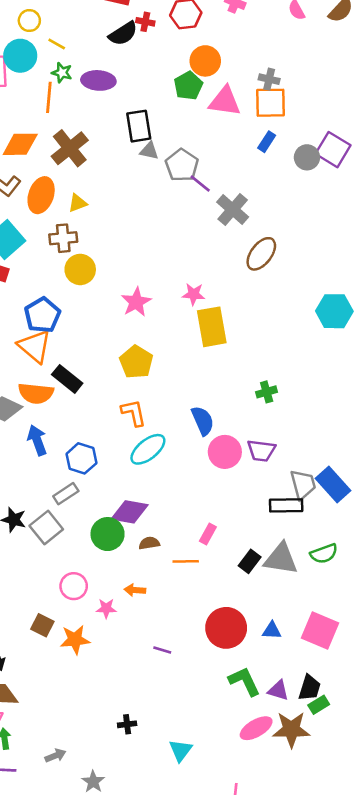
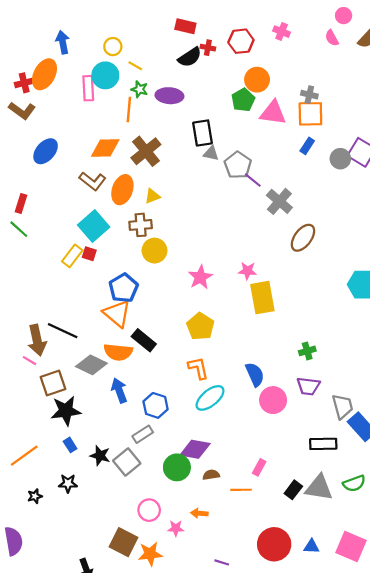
purple trapezoid: (261, 451) -> (308, 386), moved
gray trapezoid: (303, 484) -> (342, 406), moved
brown square: (42, 625) -> (123, 542), size x1.5

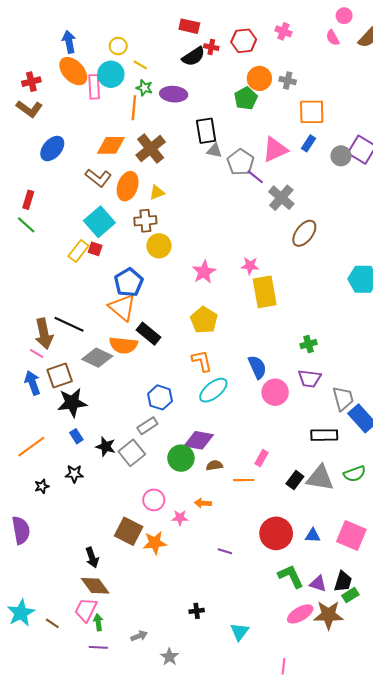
orange ellipse: (44, 74) -> (73, 71), moved, turned -72
gray cross: (309, 95) -> (288, 81), moved
pink triangle: (273, 113) -> (275, 150), moved, turned -32
blue arrow: (119, 390) -> (32, 383), moved

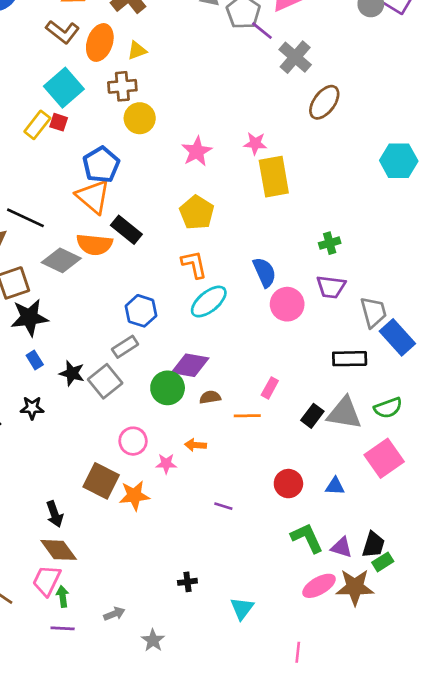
red circle: (276, 533) -> (288, 484), size x0.7
pink square: (351, 535) -> (384, 458), moved, turned 32

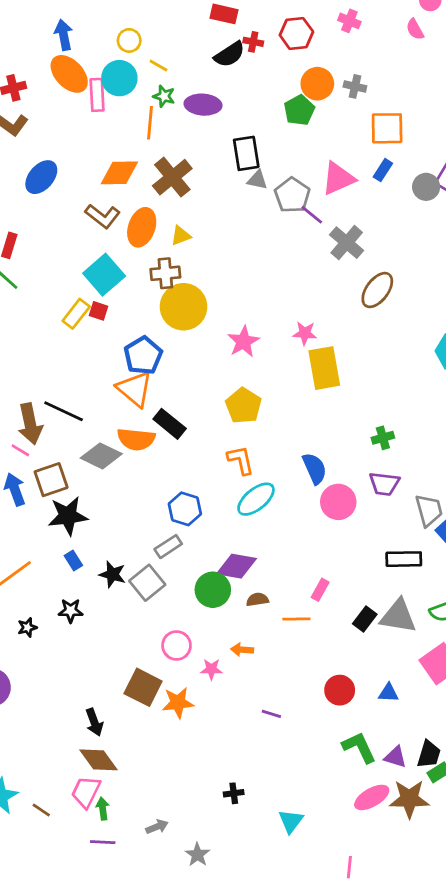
yellow circle: (140, 118) -> (184, 307), size x1.4

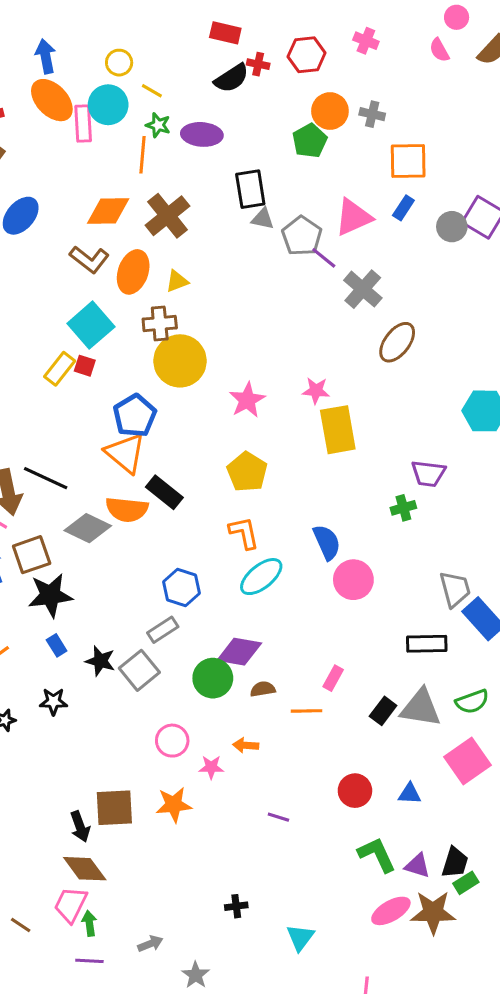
purple trapezoid: (384, 484) -> (428, 473), moved
brown square: (143, 687) -> (114, 808), moved, turned -30

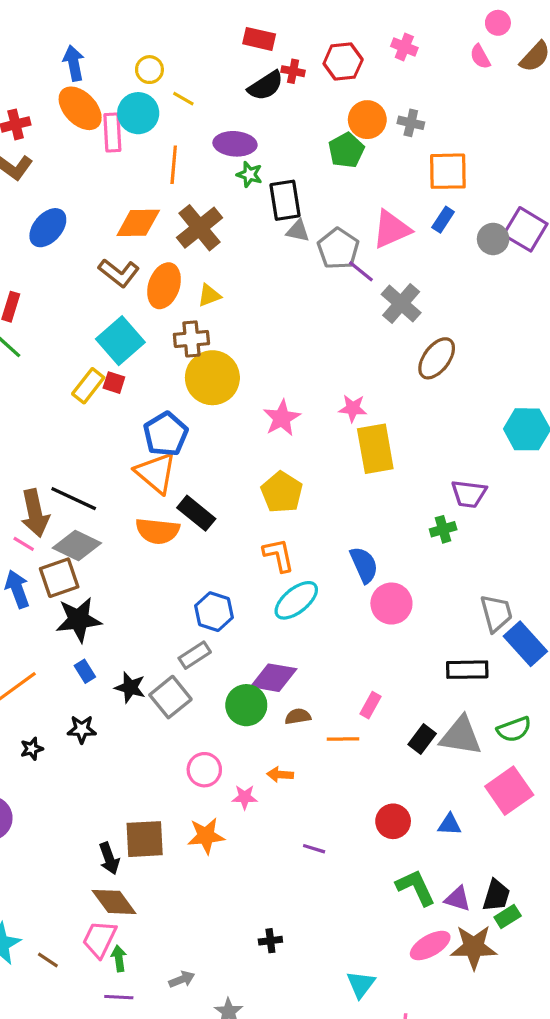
green star: (158, 125) -> (249, 174), moved
gray diamond: (88, 528) -> (77, 545), moved
cyan triangle: (300, 937) -> (361, 984), moved

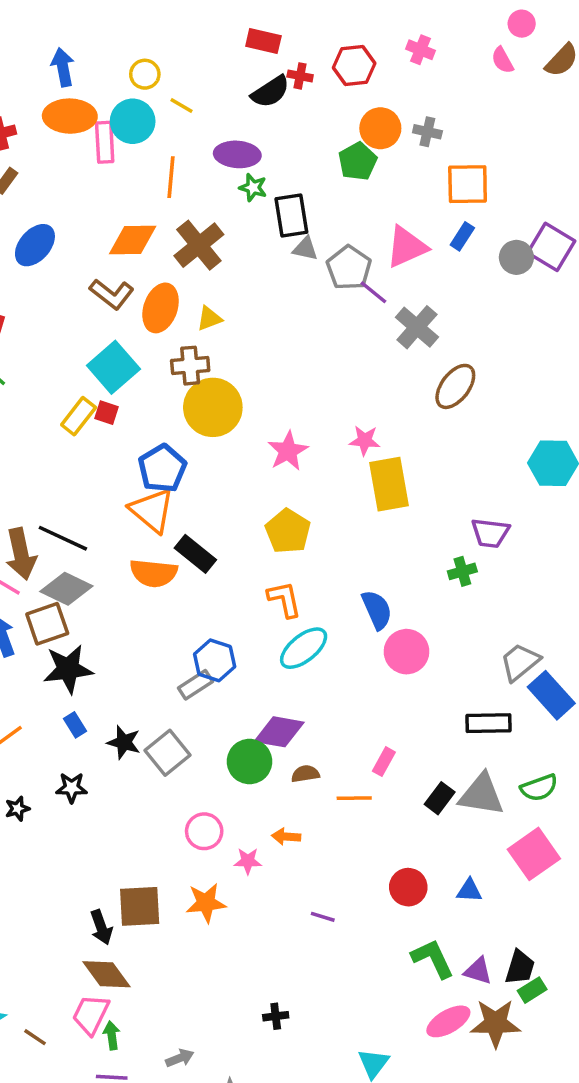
orange ellipse: (80, 108) -> (70, 116), turned -45
gray trapezoid: (496, 613) -> (520, 662), turned -114
gray rectangle: (195, 655) -> (195, 685), moved

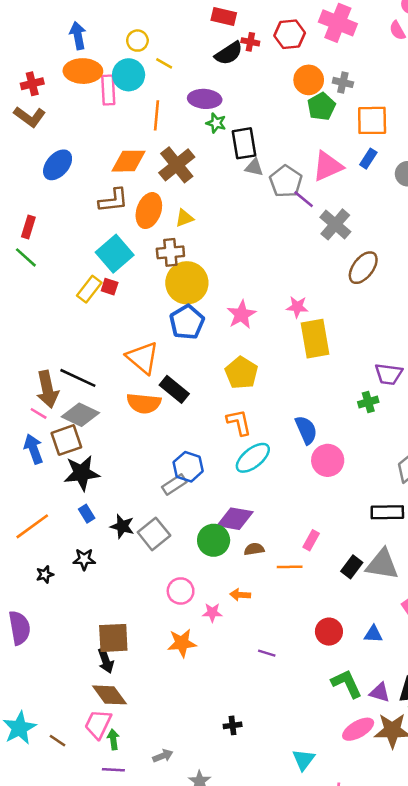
pink cross: (420, 50) -> (338, 23), size x1.8
green pentagon: (358, 161) -> (321, 107), moved
brown L-shape: (112, 294) -> (113, 200), turned -44
blue pentagon: (162, 468) -> (187, 322), moved
brown square: (140, 906) -> (113, 638), moved

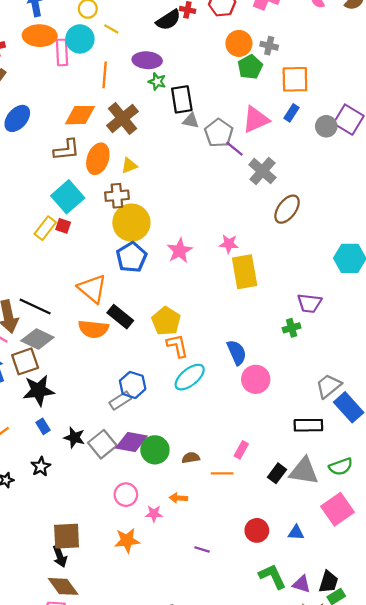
yellow pentagon: (241, 373) -> (166, 321), moved
purple diamond: (235, 519) -> (131, 442), moved
black star: (84, 559) -> (41, 467), turned -30

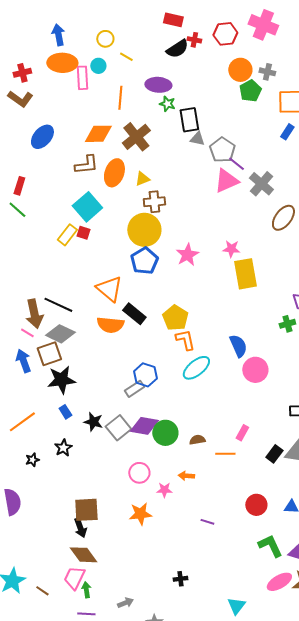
cyan circle: (80, 39) -> (98, 66), size x0.6
pink triangle: (256, 120) -> (226, 181), moved
brown cross: (117, 196) -> (154, 202), moved

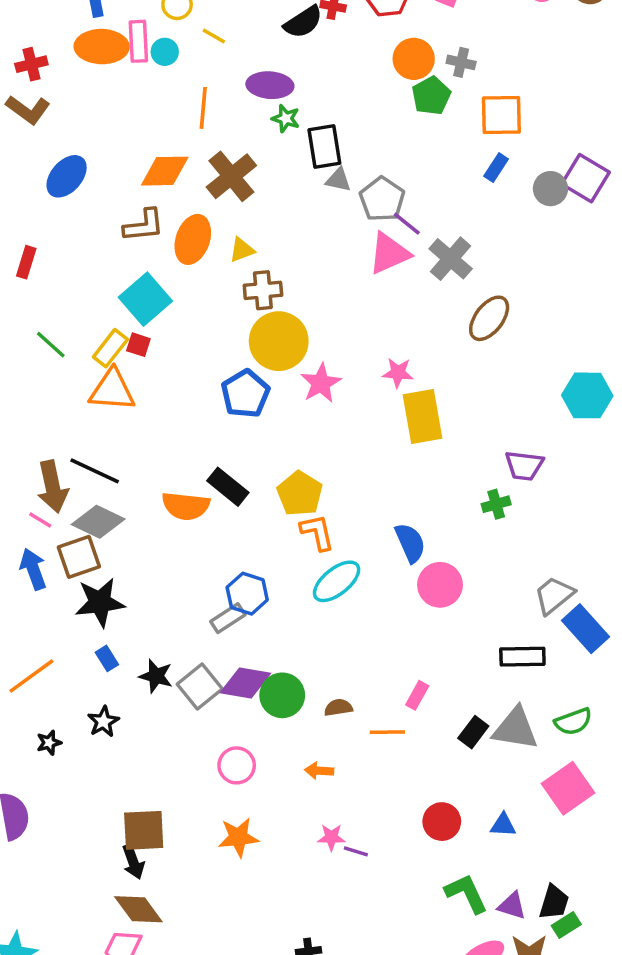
pink rectangle: (82, 78) -> (138, 41), moved
green line: (17, 210) -> (51, 345), moved
yellow circle: (144, 230) -> (279, 341), moved
orange triangle: (109, 289) -> (112, 390), moved, turned -36
pink star: (164, 490) -> (331, 837), moved

